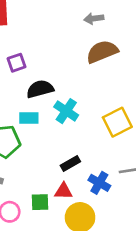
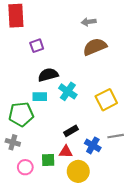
purple square: (17, 63) -> (37, 46), moved

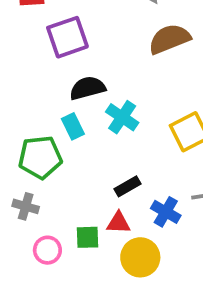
purple square: (37, 46) -> (67, 37), size x1.6
cyan rectangle: (40, 97) -> (73, 126), turned 64

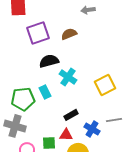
brown semicircle: (169, 39) -> (69, 34), moved, size x0.7
cyan rectangle: (73, 126) -> (45, 92), moved
gray cross: (26, 206) -> (15, 126), size x1.5

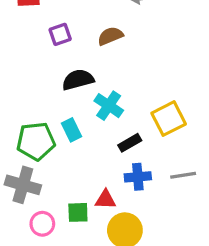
purple square: (38, 33) -> (60, 34), size x0.6
black rectangle: (71, 115) -> (130, 143), moved
blue cross: (92, 129) -> (138, 177), moved, turned -35

